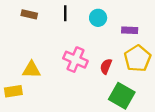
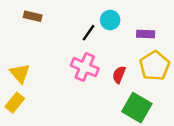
black line: (65, 13) -> (89, 33), moved, turned 35
yellow triangle: (31, 70) -> (20, 73), moved, turned 48
yellow rectangle: (13, 91) -> (15, 103), turned -42

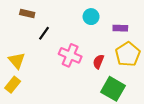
black line: (89, 33) -> (44, 33), moved

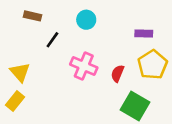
cyan circle: (91, 17) -> (86, 20), moved

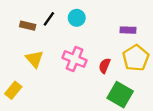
brown rectangle: (32, 16) -> (28, 26), moved
black line: (52, 40) -> (49, 19), moved
yellow triangle: (20, 72) -> (34, 59), moved

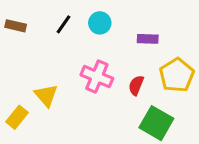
brown rectangle: (28, 26) -> (16, 26), moved
purple rectangle: (128, 30) -> (148, 39), moved
yellow triangle: (34, 59) -> (46, 95), moved

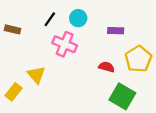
brown rectangle: (16, 26) -> (12, 29), moved
pink cross: (97, 77) -> (65, 44), moved
red semicircle: (136, 85) -> (107, 67), turned 84

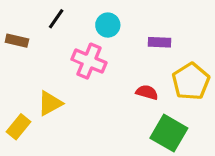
black line: (50, 19) -> (56, 19), moved
yellow triangle: (36, 75) -> (50, 103), turned 42

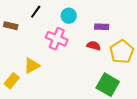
red semicircle: (147, 92) -> (94, 46), moved

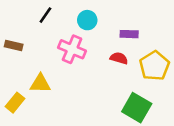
brown rectangle: (11, 26) -> (14, 45), moved
yellow triangle: (32, 66) -> (40, 84), turned 30

